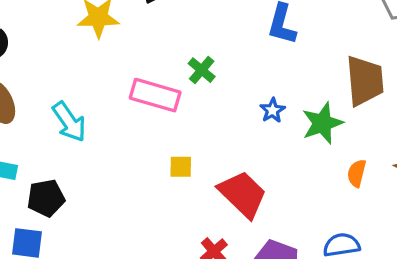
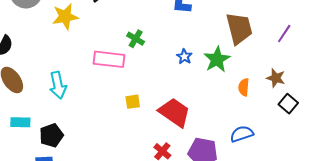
cyan arrow: (69, 122) -> (58, 85), turned 32

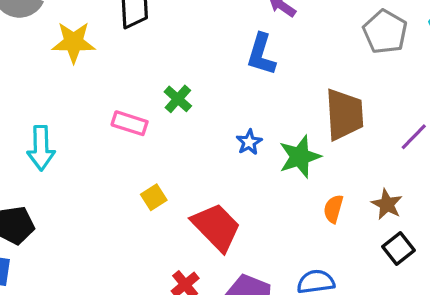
pink rectangle: (109, 59) -> (130, 123), size x0.7
yellow square: (133, 102) -> (154, 197), turned -35

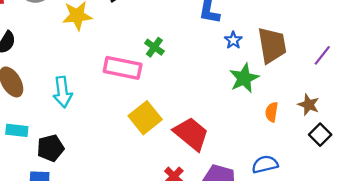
pink rectangle: (130, 123) -> (123, 68), size x1.5
blue star: (249, 142) -> (233, 40), moved
yellow square: (154, 197) -> (145, 118), size x1.8

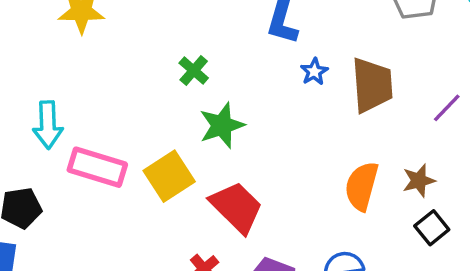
pink rectangle: (123, 68) -> (97, 167), moved
green star: (244, 78) -> (222, 125), moved
brown star: (309, 105) -> (419, 181), turned 30
orange semicircle: (272, 112) -> (362, 186), size x1.6

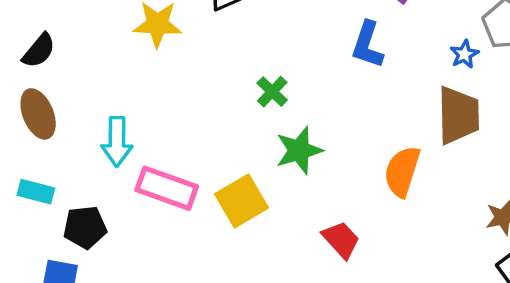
blue star: (314, 72) -> (464, 54), moved
orange semicircle: (362, 186) -> (402, 171), moved
red trapezoid: (236, 207) -> (341, 240), moved, size x0.7

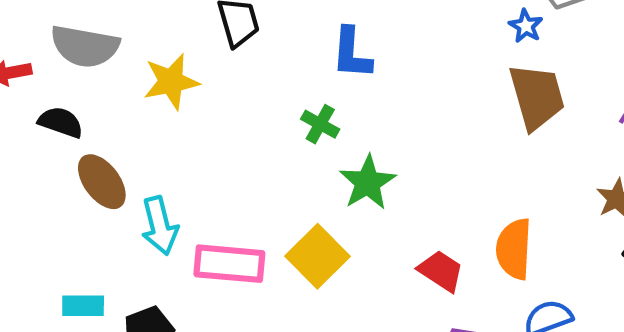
blue L-shape: (367, 45) -> (352, 53), moved
black semicircle: (39, 51) -> (61, 122), moved, turned -96
brown ellipse: (38, 114) -> (102, 182), moved
orange semicircle: (402, 171) -> (514, 249), moved

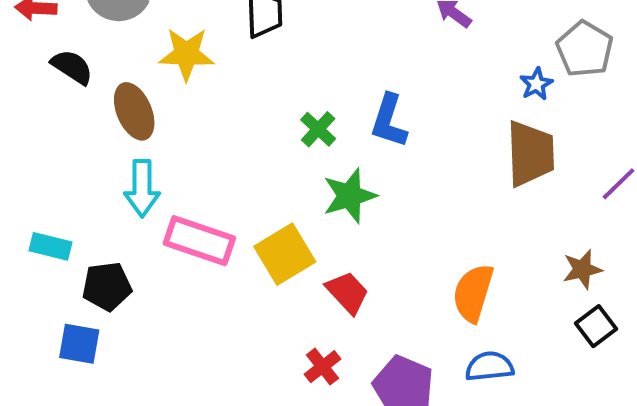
blue L-shape: (352, 53) -> (389, 121), moved
brown ellipse: (102, 182) -> (134, 111), moved
red trapezoid: (441, 271) -> (347, 292), moved

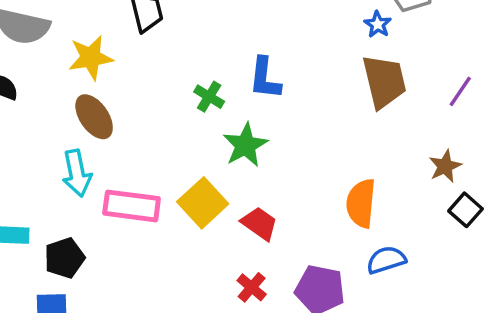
brown ellipse: (134, 111) -> (94, 117), moved

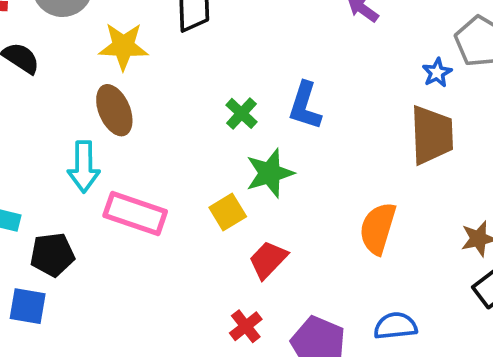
yellow square: (203, 203) -> (228, 212), moved, size x0.7
orange semicircle: (361, 203) -> (378, 228), moved
red trapezoid: (260, 223) -> (268, 260), turned -93

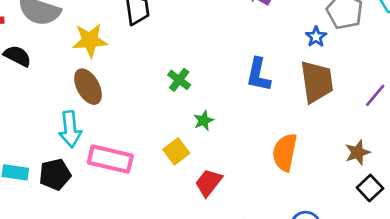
blue L-shape: (305, 106) -> (258, 75), moved
green star: (270, 173) -> (204, 121), size x0.6
black pentagon: (52, 255) -> (55, 174), moved

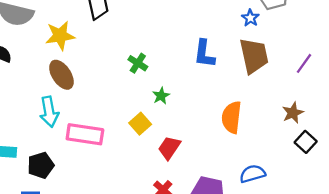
black pentagon: (55, 174) -> (41, 165), moved

